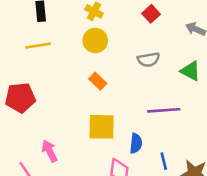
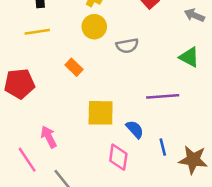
gray semicircle: (149, 60) -> (127, 46), moved
orange rectangle: (98, 81) -> (74, 67), moved
blue semicircle: (136, 143) -> (135, 129), turned -48

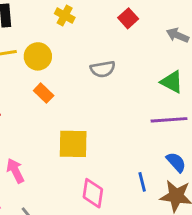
yellow circle: (94, 27) -> (38, 56), moved
purple line: (163, 96) -> (169, 120), moved
blue semicircle: (135, 129) -> (176, 162), moved

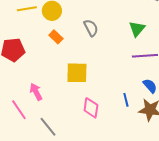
gray semicircle: (103, 69) -> (91, 28), moved, turned -108
green triangle: (172, 82) -> (137, 29), moved, turned 42

